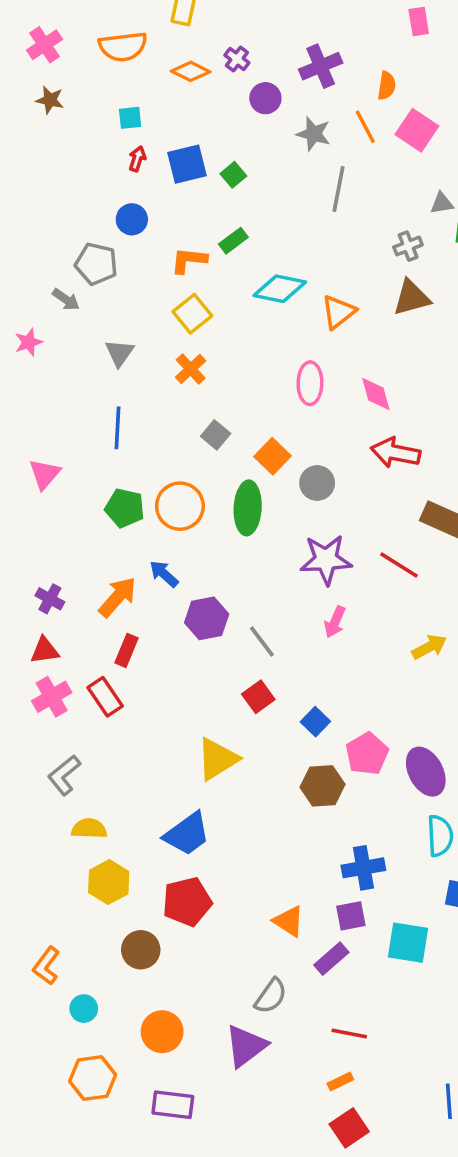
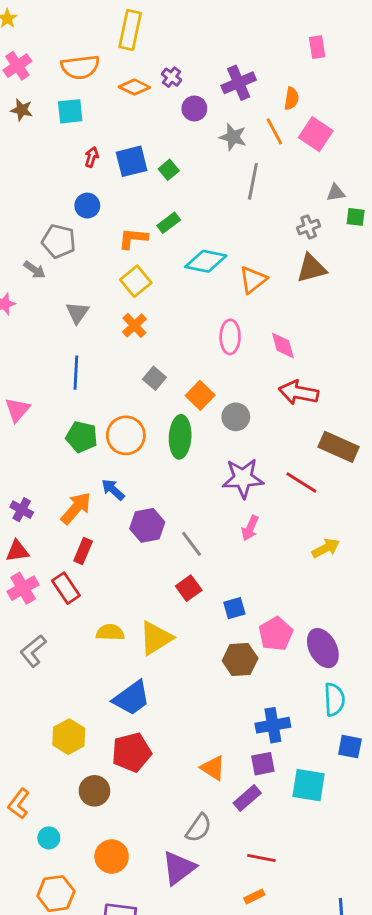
cyan square: (130, 118) -> (70, 111), moved, size x1.4
blue square: (315, 722) -> (234, 608), turned 30
yellow semicircle: (89, 829) -> (110, 632), moved

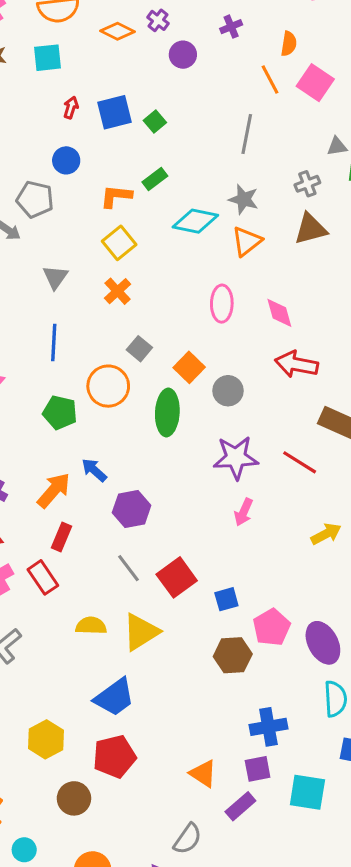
purple cross: (239, 83) -> (231, 27), size x0.6
gray star: (233, 137) -> (244, 199), moved
orange circle: (126, 435) -> (108, 386), moved
gray line: (192, 544) -> (128, 568), moved
red square: (189, 588) -> (177, 577), size x1.4

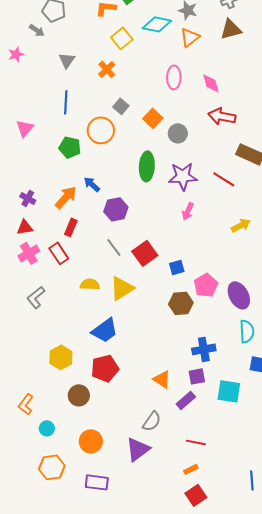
yellow square: (119, 243) -> (122, 38), moved
green ellipse: (167, 413) -> (147, 166), moved

